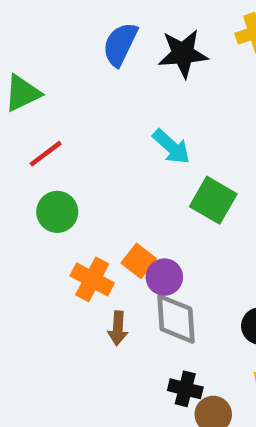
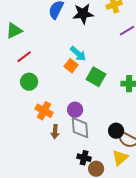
orange square: (139, 261) -> (71, 66), moved

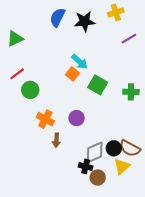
red line: (24, 57) -> (17, 74), moved
gray diamond: (80, 128) -> (95, 152), moved, turned 70
black circle: (116, 131) -> (114, 148), moved

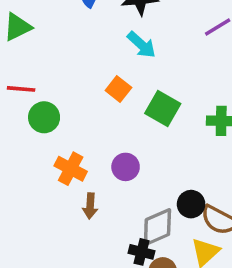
cyan arrow: (80, 62) -> (141, 45), moved
red line: (17, 74) -> (21, 89), turned 42
black circle: (114, 148) -> (191, 204), moved

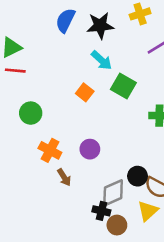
red line: (21, 89) -> (15, 71), moved
green square: (163, 108) -> (123, 86), moved
brown arrow: (90, 206) -> (64, 177), turned -36

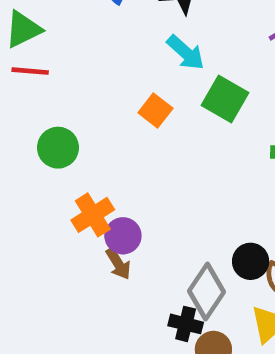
purple circle: (90, 149) -> (123, 236), moved
orange cross: (50, 150) -> (93, 215), turned 30
gray diamond: (113, 193) -> (206, 291), turned -32

